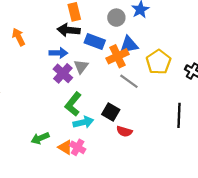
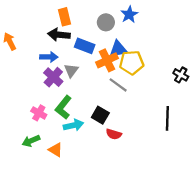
yellow pentagon: (158, 62) -> (132, 63), moved, turned 30
pink cross: (78, 147) -> (39, 113), moved

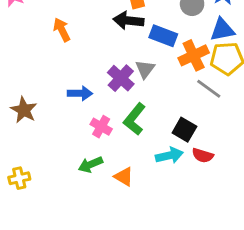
blue triangle: (118, 49) -> (222, 30), moved
blue arrow: (49, 57) -> (80, 93), moved
cyan arrow: (73, 125) -> (169, 155), moved

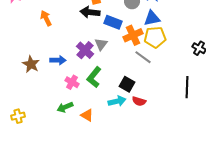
brown star: (24, 110) -> (31, 64), moved

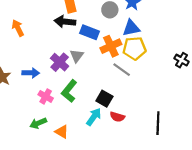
black line: (187, 87) -> (158, 123), moved
cyan arrow: (117, 101) -> (94, 117), turned -42

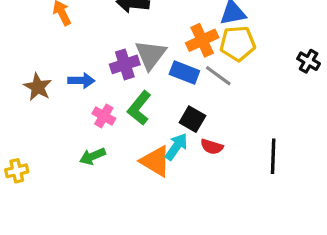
blue rectangle: (90, 32) -> (184, 72), moved
gray triangle: (77, 56) -> (151, 55), size x1.5
purple cross: (60, 62) -> (125, 64), turned 30
orange triangle: (62, 132) -> (155, 161), moved, size x1.5

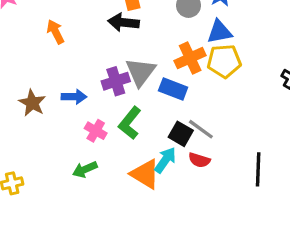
gray line: (218, 76) -> (201, 129), moved

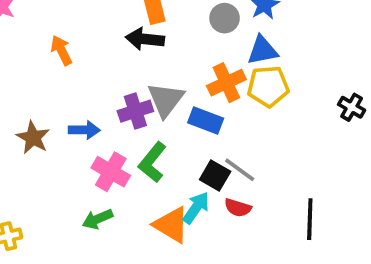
pink cross: (96, 131) -> (111, 172), size x1.4

